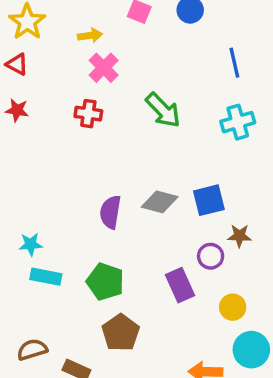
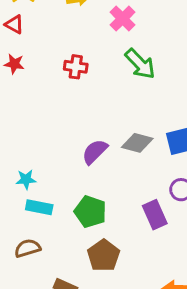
pink cross: (104, 68) -> (123, 19), moved
purple semicircle: (110, 212) -> (95, 152), turned 36
brown semicircle: (32, 350) -> (27, 248), moved

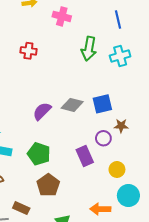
pink cross: (123, 19) -> (62, 16), turned -30
green arrow: (140, 64) -> (89, 49), moved, turned 55

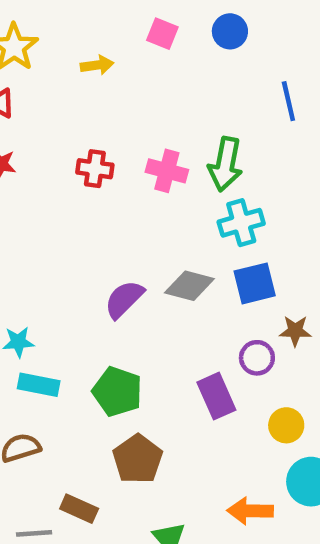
pink cross: (62, 16) -> (167, 171), moved
cyan cross: (120, 56) -> (241, 223), moved

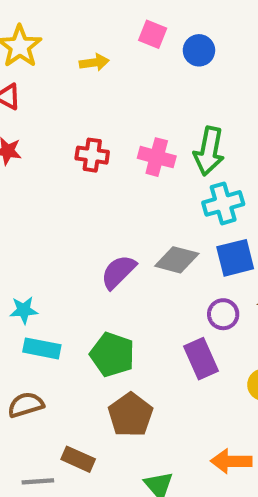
blue circle: (230, 31) -> (199, 50), moved
purple circle: (257, 358) -> (223, 314), moved

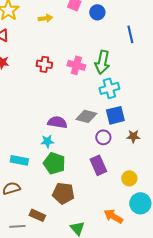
purple semicircle: (118, 272) -> (57, 122), turned 54
cyan star: (24, 310) -> (47, 141), moved
purple circle: (223, 314) -> (103, 137), moved
brown pentagon: (130, 415) -> (63, 193), turned -30
orange arrow: (231, 461) -> (113, 216), turned 30

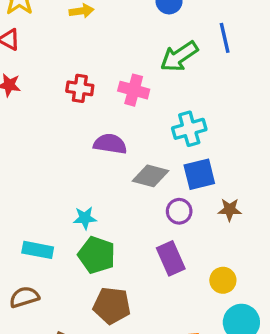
green arrow: (102, 62) -> (179, 56), moved, turned 45
purple semicircle: (57, 122) -> (110, 144), moved

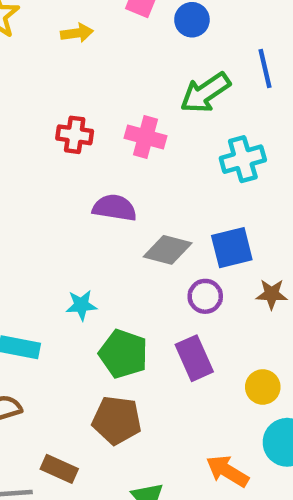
cyan cross: (189, 129) -> (243, 159), moved
green pentagon: (97, 255) -> (123, 354), moved

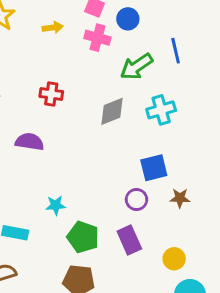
pink cross: (146, 137) -> (97, 38), moved
purple semicircle: (115, 208) -> (30, 142), moved
gray diamond: (168, 250) -> (112, 111), moved, turned -36

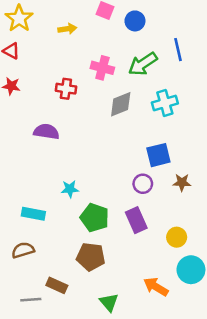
pink cross: (97, 38) -> (102, 68), moved

